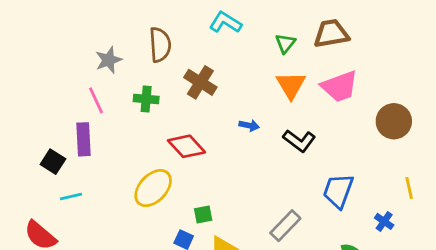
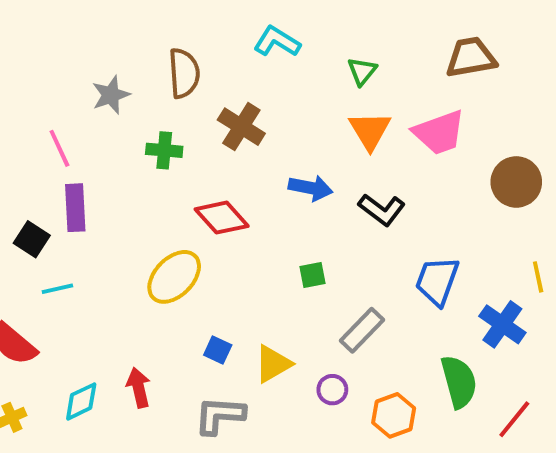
brown trapezoid: (331, 34) -> (471, 57), moved
pink line: (96, 100) -> (59, 148), moved
blue arrow: (249, 125) -> (311, 188), size x1.5
green square: (203, 215) -> (313, 275), moved
blue cross: (384, 221) -> (502, 324), size x1.6

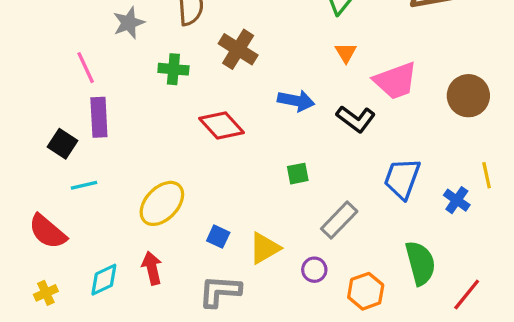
orange triangle: (370, 131) -> (346, 53), size x0.6
pink trapezoid: (439, 133) -> (395, 81), moved
yellow ellipse: (174, 277) -> (162, 203), moved
blue cross: (502, 324) -> (457, 200), moved, size x0.7

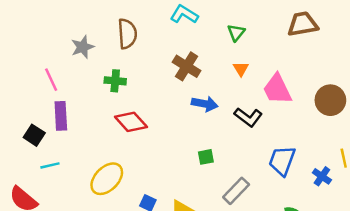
brown cross: (238, 49) -> (187, 66), moved
pink trapezoid: (395, 81) -> (277, 89), turned 84
red diamond: (222, 126) -> (131, 122), moved

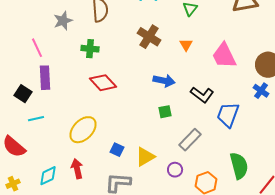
orange triangle: (241, 69) -> (186, 45), moved
blue arrow: (205, 104) -> (164, 81), moved
black L-shape: (248, 117) -> (202, 95), moved
blue cross: (322, 176) -> (261, 91), moved

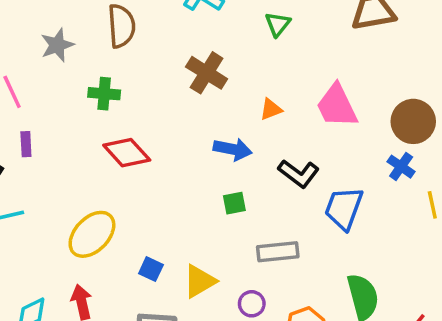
orange triangle: (186, 45) -> (271, 109), moved, turned 40
purple rectangle: (45, 78) -> (26, 144), size x0.6
gray rectangle: (190, 140) -> (278, 252), turned 40

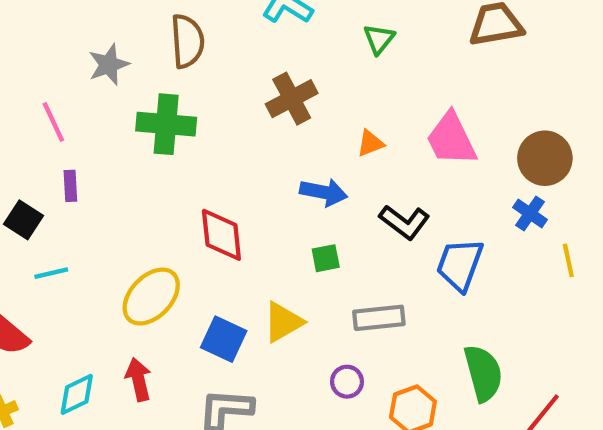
brown cross: (207, 73) -> (292, 99), turned 30
green cross: (104, 94) -> (166, 124), size x1.5
red diamond: (127, 153) -> (221, 235), moved, turned 36
blue square: (151, 269) -> (224, 339), size x1.5
yellow triangle: (200, 281) -> (283, 322), moved

